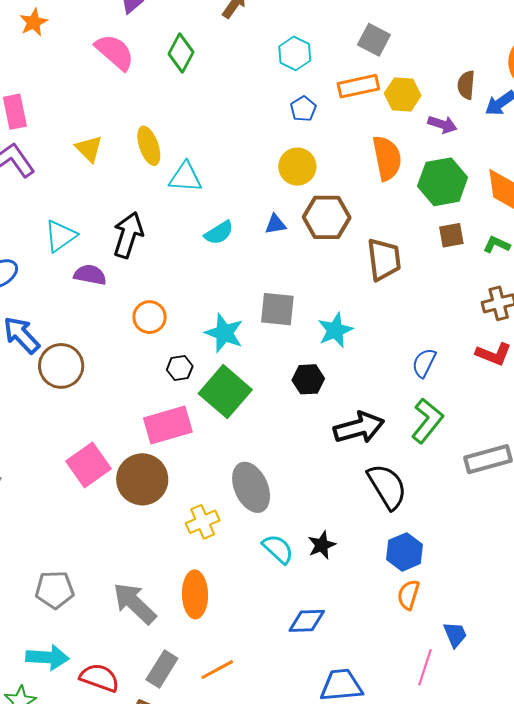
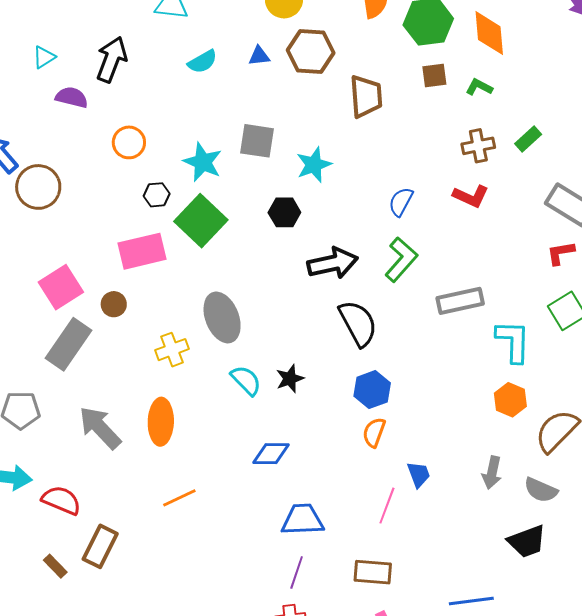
cyan triangle: (60, 236) -> (44, 57), size x0.7
brown circle: (142, 479) -> (114, 304), size x0.5
gray rectangle: (162, 669) -> (68, 344), moved, size x1.4

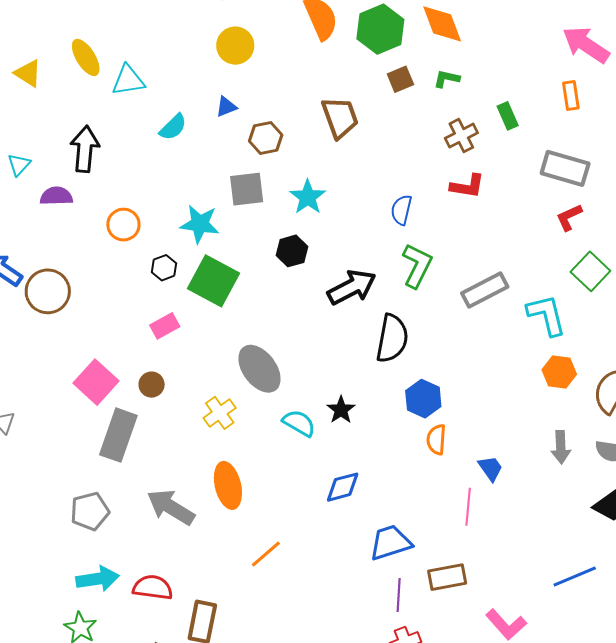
brown hexagon: (311, 52) -> (266, 138), moved, size x0.7
green rectangle: (528, 139) -> (508, 116), turned -56
pink rectangle: (142, 251) -> (165, 326), size x0.6
black semicircle: (358, 323) -> (392, 338), turned 54
brown rectangle: (373, 572) -> (447, 577), moved

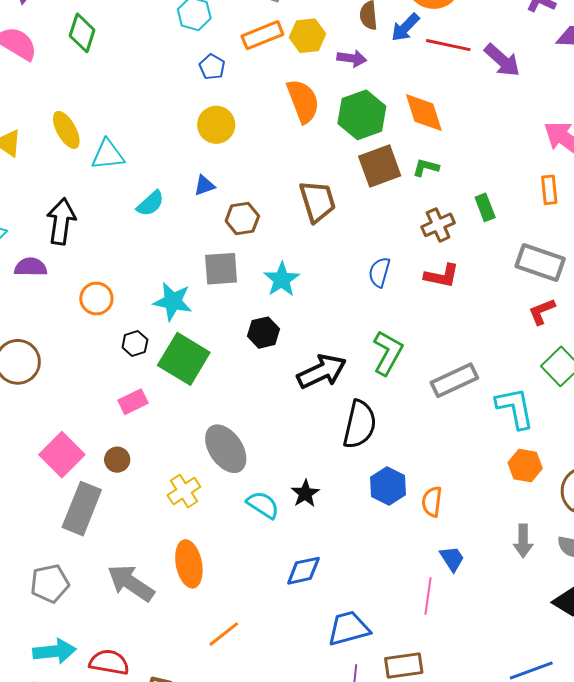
brown square: (400, 79) -> (380, 166), size x1.6
blue semicircle: (401, 210) -> (379, 272), moved
orange semicircle: (436, 440) -> (432, 502), moved

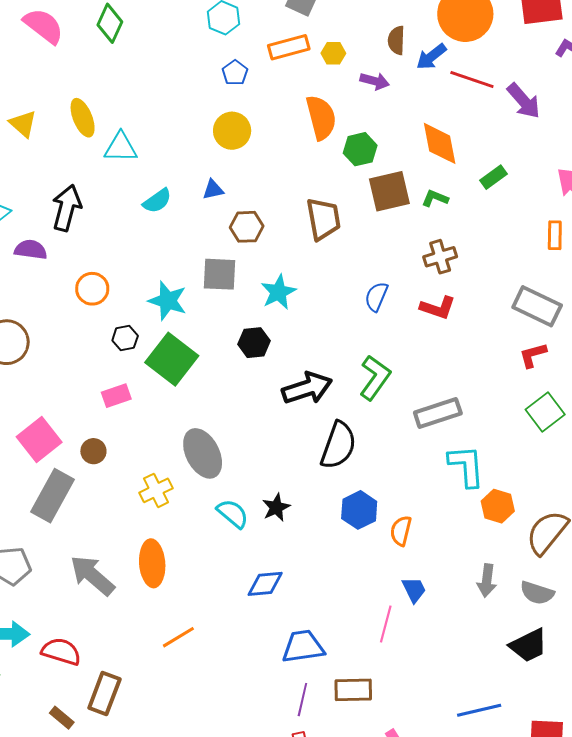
yellow hexagon: (308, 36) -> (333, 53), size x0.7
green hexagon: (362, 115) -> (360, 149), moved, size x0.7
green rectangle: (485, 207) -> (494, 177), moved, turned 68
cyan L-shape: (515, 408) -> (466, 466), moved

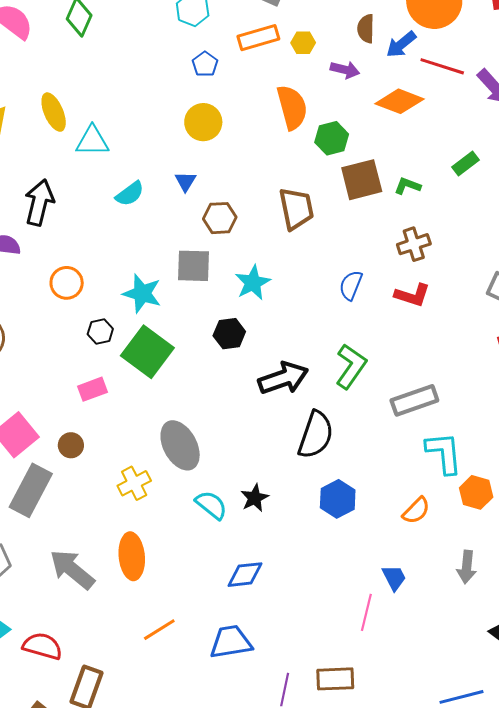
orange diamond: (440, 143) -> (399, 101), moved, turned -57
blue triangle: (213, 190) -> (185, 181), turned -45
orange semicircle: (401, 531) -> (416, 511), moved, turned -148
blue trapezoid: (303, 646) -> (231, 642), moved

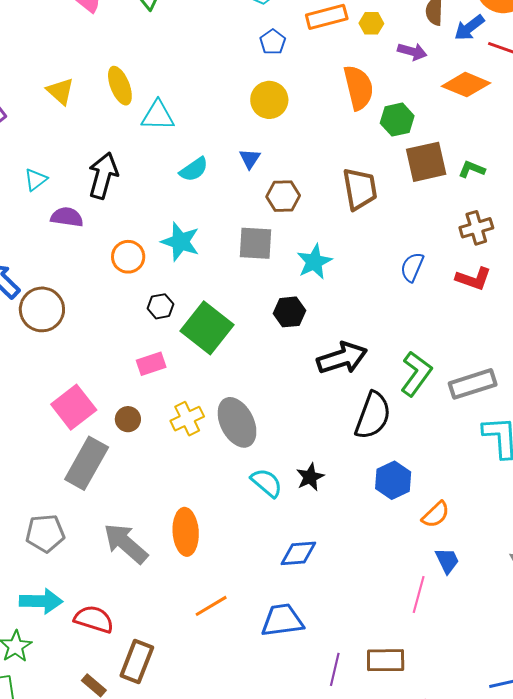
cyan star: (142, 293) -> (180, 242), moved
green L-shape: (351, 366) -> (416, 374), moved
yellow cross: (134, 483) -> (187, 419), moved
orange semicircle: (416, 511) -> (436, 515), moved

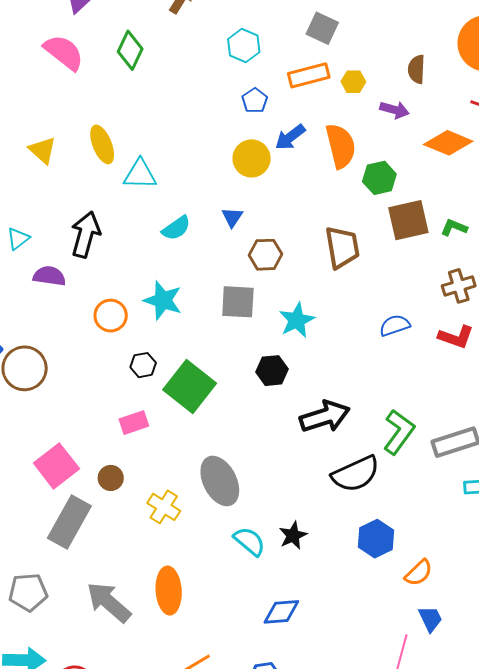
blue arrow: (469, 28) -> (290, 137), moved
blue semicircle: (412, 267) -> (395, 325), turned 48
black semicircle: (373, 416) -> (356, 474), turned 45
yellow cross: (187, 419) -> (164, 507), moved, turned -32

